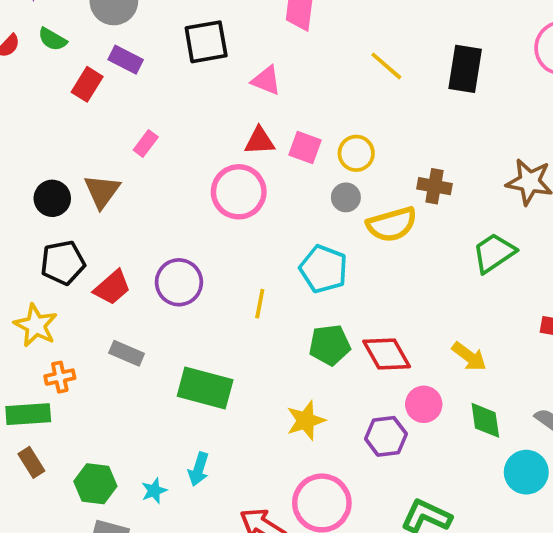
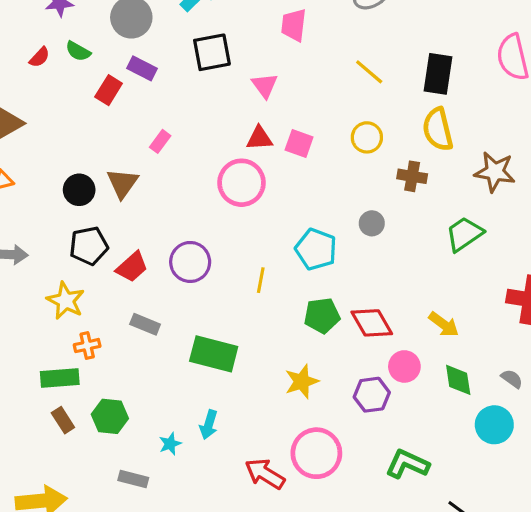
pink triangle: (266, 80) -> (265, 85), turned 32
yellow circle: (356, 153) -> (367, 137), moved
gray circle: (346, 197) -> (372, 223), moved
yellow semicircle: (392, 224) -> (438, 129), moved, turned 93
green hexagon: (95, 484) -> (110, 416), moved

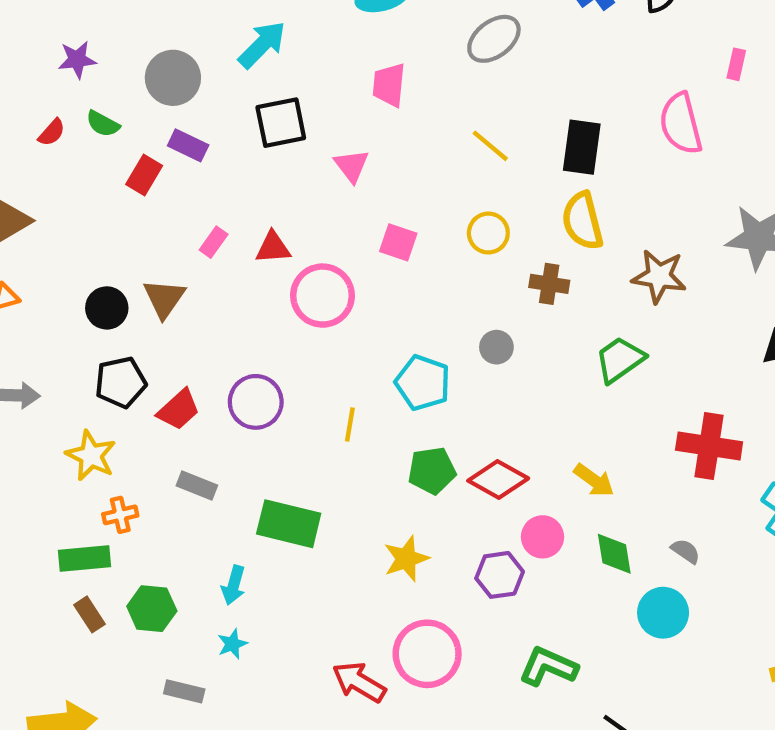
red triangle: (259, 138) -> (273, 248), moved
red diamond: (372, 323) -> (498, 480), turned -30
cyan arrow: (209, 425) -> (234, 585), moved

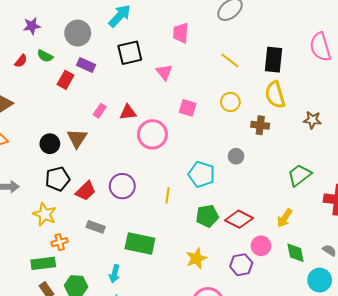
brown star: (659, 276) -> (312, 120), size x0.7
green trapezoid: (620, 360) -> (299, 175), moved
yellow arrow: (594, 480) -> (285, 218), turned 90

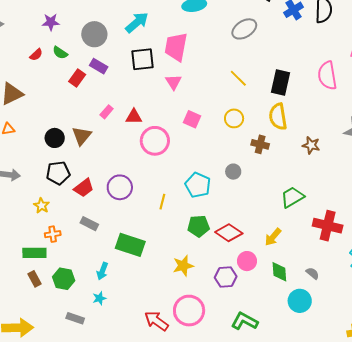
pink trapezoid: (181, 33) -> (176, 47), moved, size x1.4
yellow star: (45, 214) -> (41, 206), size x0.7

